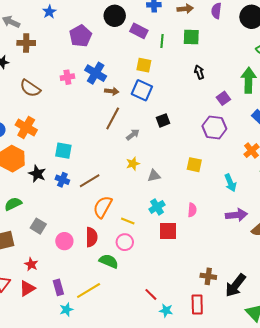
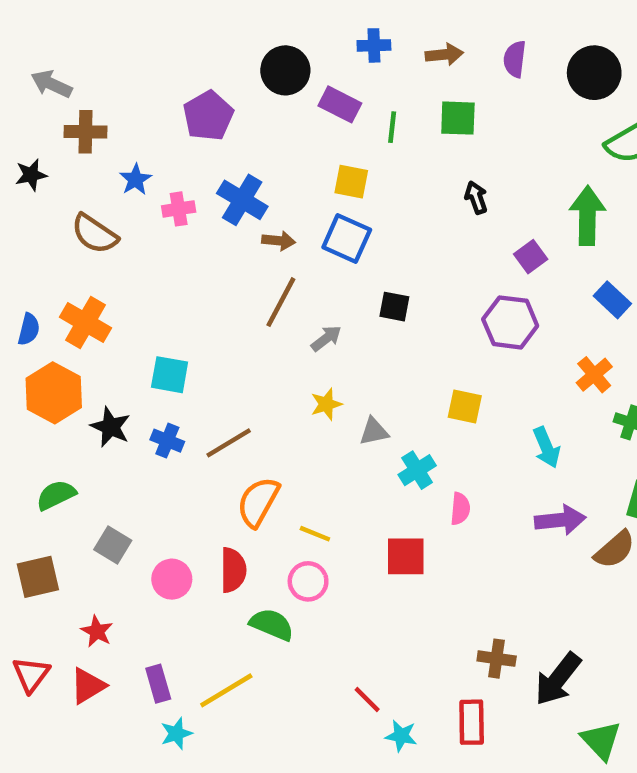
blue star: (49, 12) -> (135, 179), moved
black square: (163, 120) -> (394, 307), turned 32
cyan cross: (157, 207) -> (417, 470), moved

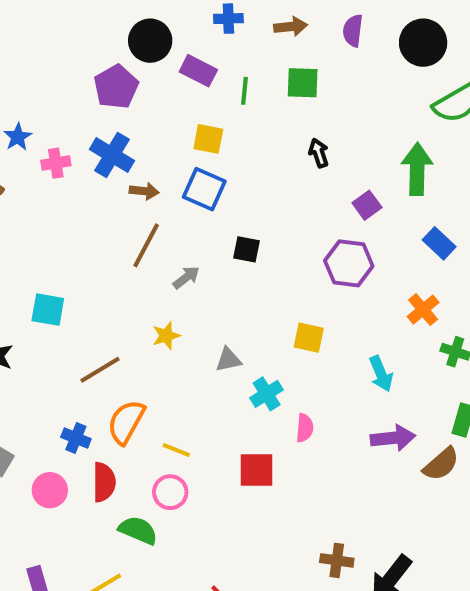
purple pentagon: (208, 116) -> (116, 87), moved
yellow star: (326, 404) -> (166, 336), moved
blue cross: (167, 441) -> (76, 438), moved

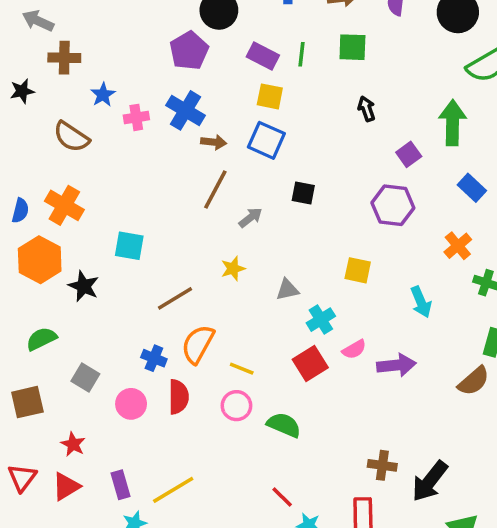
purple rectangle: (198, 71) -> (263, 56), moved
pink semicircle: (305, 428) -> (354, 349), turned 55
purple arrow: (393, 438) -> (396, 365), moved
red square: (257, 470) -> (310, 363), moved, turned -32
green semicircle: (138, 530) -> (284, 425), moved

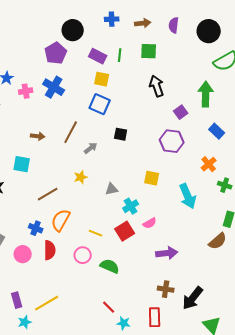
black arrow: (366, 109) -> (157, 86), size x1.5
brown arrow: (214, 142) -> (38, 136), moved
cyan arrow: (421, 302) -> (188, 196), size x1.4
purple arrow: (396, 365) -> (167, 253), moved
yellow line: (242, 369) -> (96, 233), moved

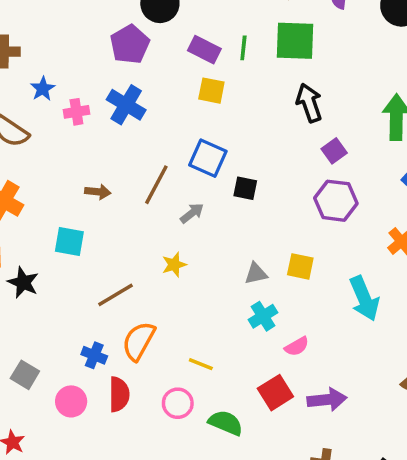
green square: (149, 51) -> (295, 41), size x1.4
blue square: (100, 104) -> (208, 158), moved
purple square: (181, 112) -> (334, 151), moved
gray triangle: (112, 189) -> (256, 274), moved
red square: (125, 231) -> (275, 393), moved

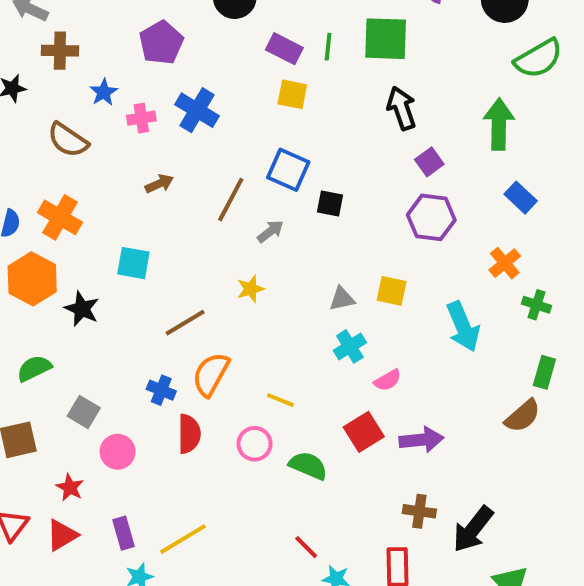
purple pentagon: (130, 44) -> (161, 43), moved
brown arrow: (98, 192) -> (159, 184), moved, turned -30
pink circle: (71, 401) -> (118, 452), moved

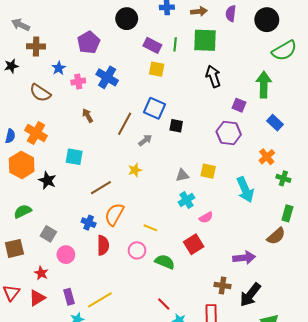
purple square: (429, 162) -> (239, 105), moved, turned -32
brown arrow: (159, 184) -> (88, 115), turned -96
purple arrow: (421, 440) -> (244, 258), moved

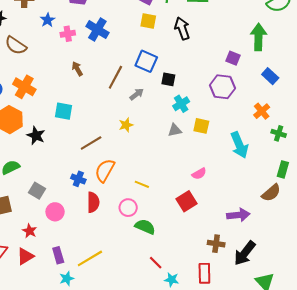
black arrow: (213, 76) -> (182, 28), moved
brown semicircle: (40, 93) -> (16, 45), moved
cyan cross: (186, 200) -> (181, 104), moved
green semicircle: (165, 262) -> (145, 227), moved

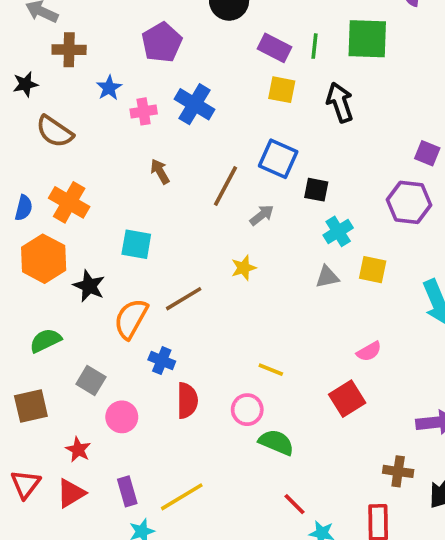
orange semicircle: (105, 170) -> (131, 319), moved

